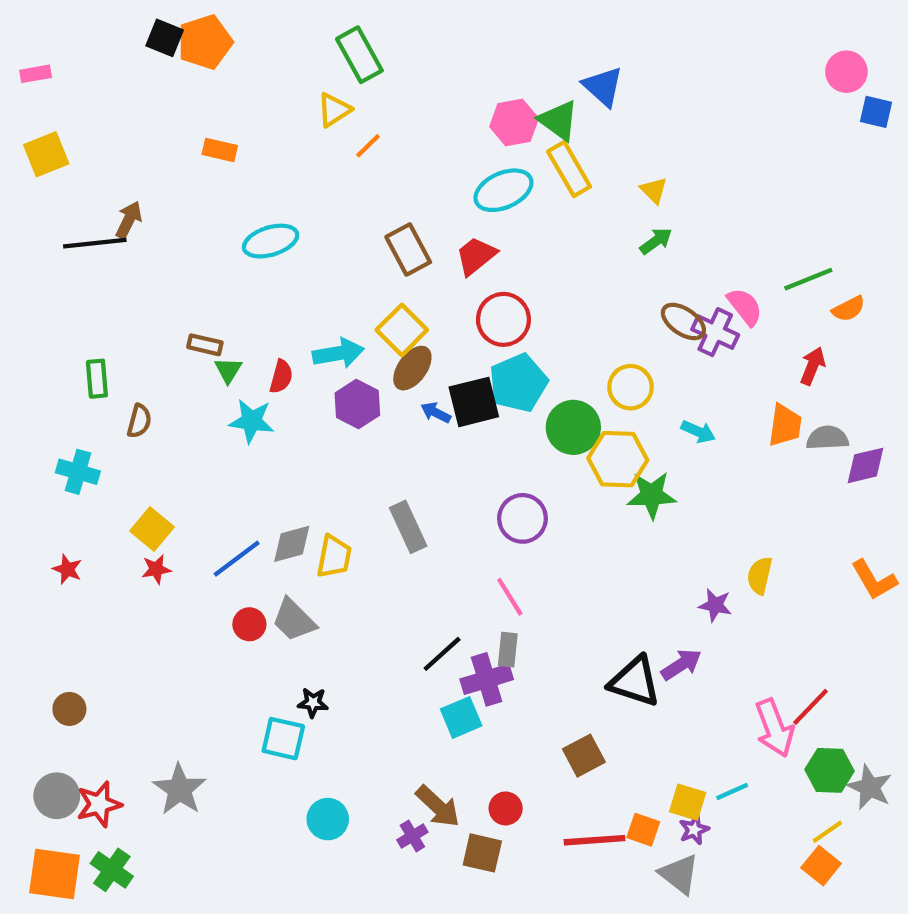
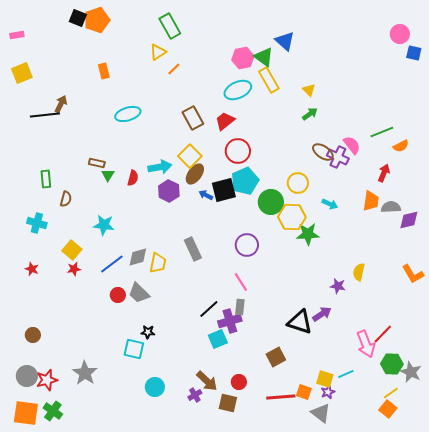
orange rectangle: (220, 150) -> (104, 71), turned 63
cyan star: (252, 421) -> (104, 225), moved

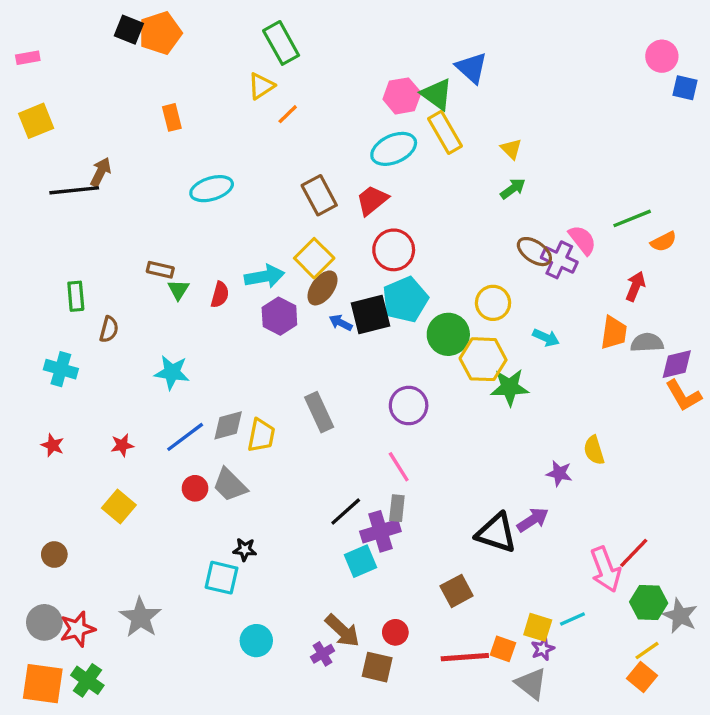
yellow square: (72, 250) -> (119, 506), moved
yellow semicircle: (359, 272) -> (594, 450), turned -30
orange L-shape: (413, 274) -> (683, 396), moved

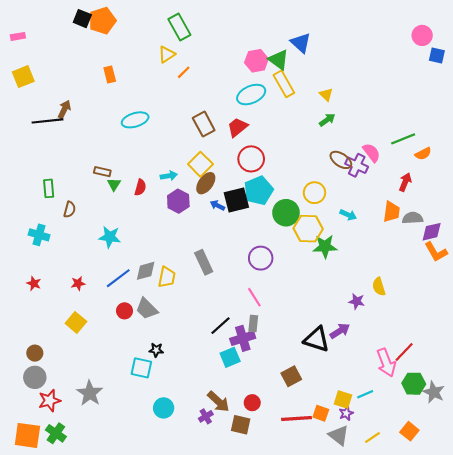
cyan arrow: (265, 276) -> (169, 176), size x0.7
gray circle: (44, 622) -> (35, 377), moved
yellow line: (647, 651) -> (373, 438), moved

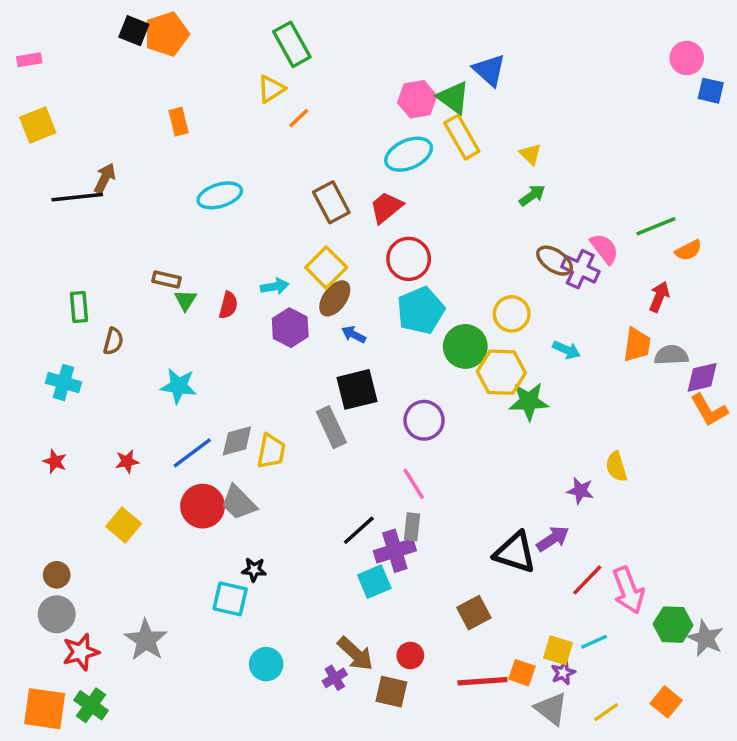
black square: (236, 200) -> (357, 389), moved
red circle: (125, 311) -> (203, 506), size x1.6
red line: (404, 352) -> (587, 580), moved

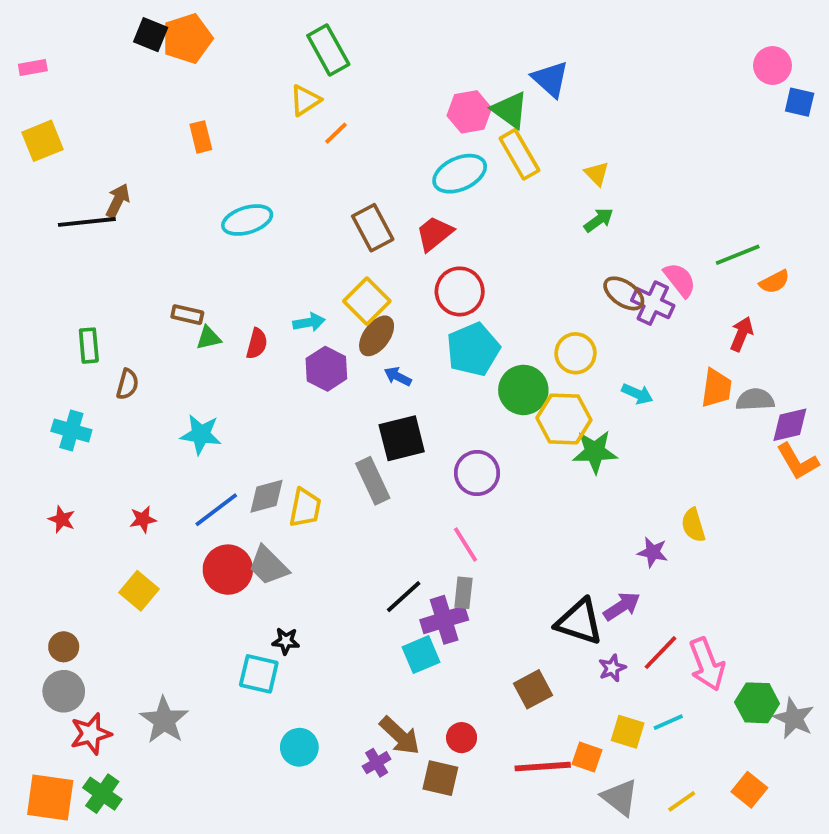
green triangle: (185, 300) -> (209, 338), turned 45
purple star: (563, 673) -> (612, 668), moved

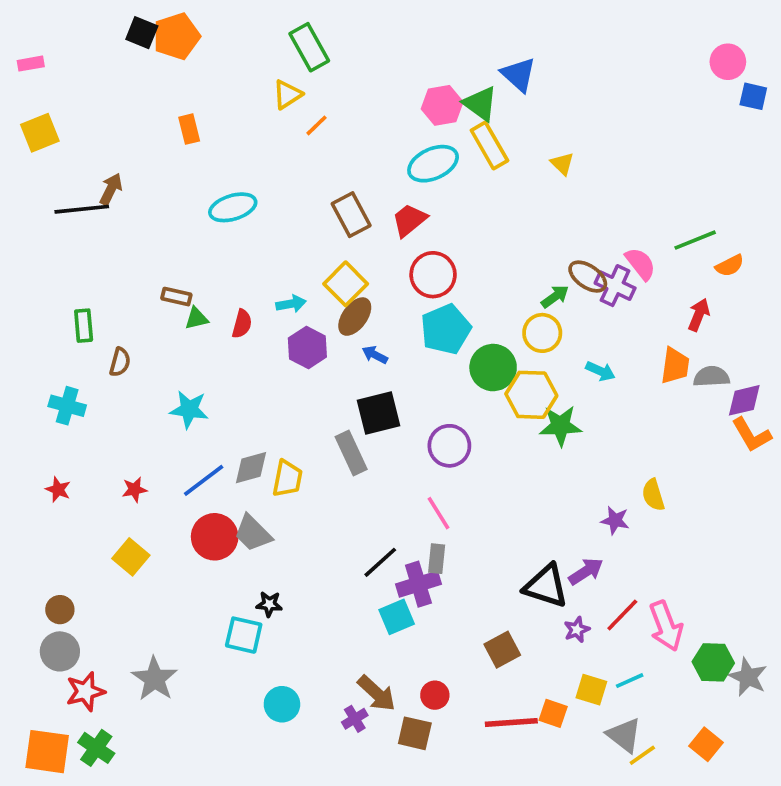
green arrow: (599, 220) -> (555, 297), moved
gray triangle: (620, 797) -> (624, 735), moved

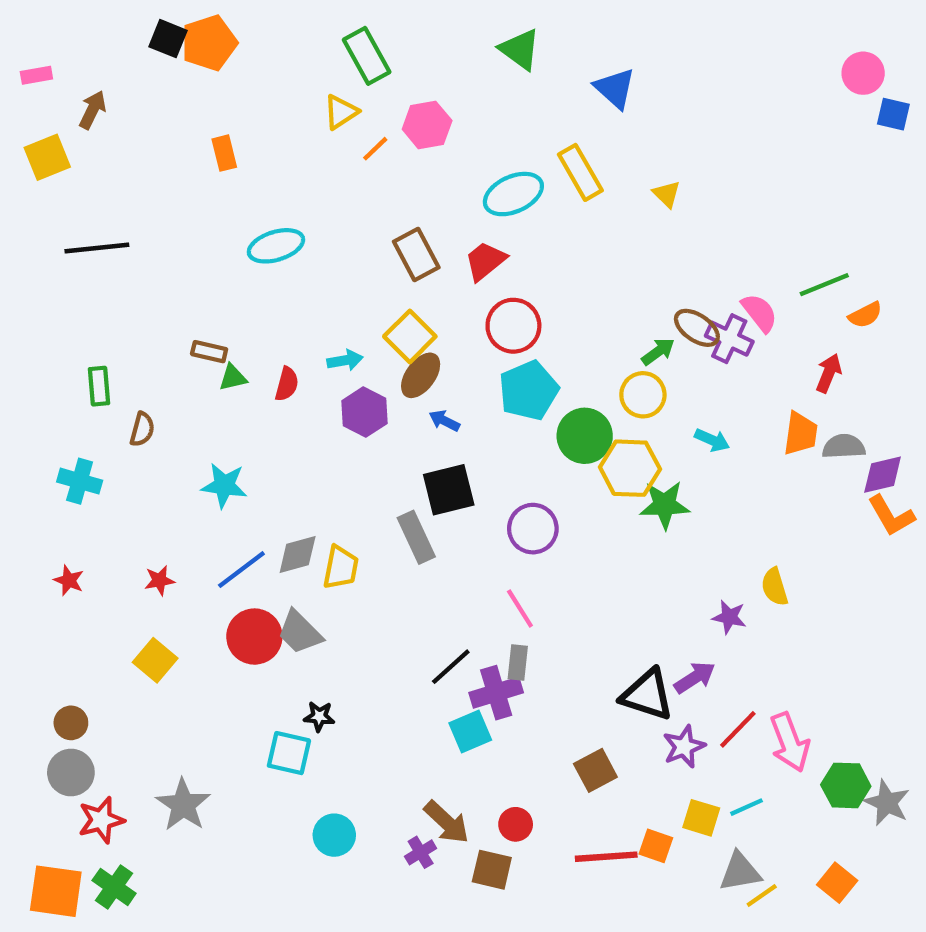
green triangle: (480, 104) -> (520, 49), moved
pink hexagon: (442, 105) -> (427, 125), moved
brown arrow: (111, 189) -> (93, 110), moved
purple star: (577, 630) -> (684, 747), size x1.4
gray triangle: (624, 735) -> (740, 872), turned -48

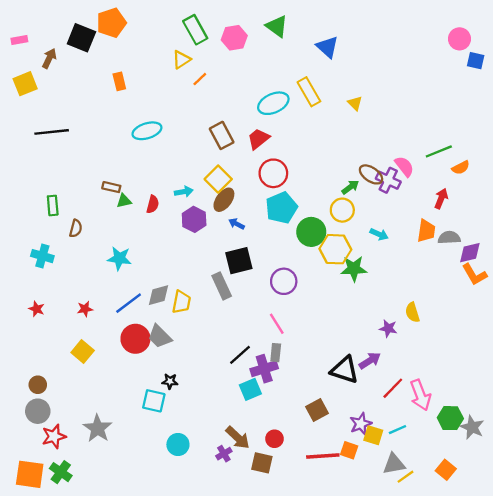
black square: (168, 39) -> (81, 38), moved, size x1.4
pink hexagon: (427, 125) -> (234, 38), moved
purple star: (684, 747) -> (361, 424), moved

